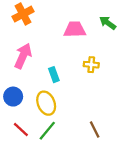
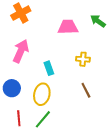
yellow ellipse: (46, 103) -> (42, 94), turned 35
red line: (21, 130) -> (19, 118), turned 42
brown line: (95, 130) -> (86, 90), moved

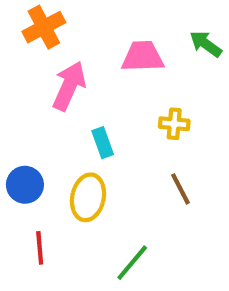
pink arrow: (21, 51) -> (69, 86), moved
green line: (43, 119) -> (132, 263), moved

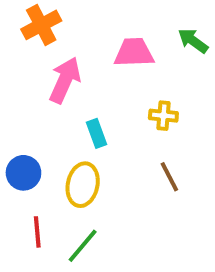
green line: (132, 263) -> (83, 246), moved

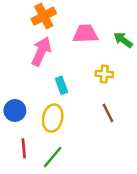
orange cross: (41, 25) -> (44, 16), moved
green arrow: (193, 41) -> (123, 40), moved

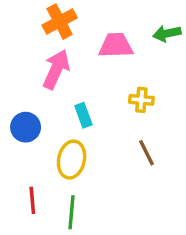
green arrow: (123, 40) -> (167, 33), moved, turned -48
blue circle: (15, 111) -> (26, 127), moved
green line: (53, 157) -> (72, 212), turned -35

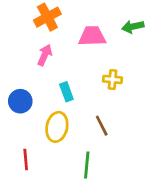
pink arrow: (56, 69) -> (45, 55), size x0.7
brown line: (146, 153) -> (102, 126), moved
green line: (72, 212) -> (87, 165), moved

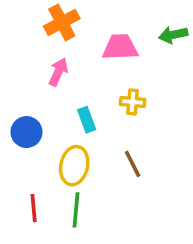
yellow cross: (113, 79) -> (133, 102), moved
green line: (87, 165) -> (76, 210), moved

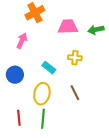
green arrow: (173, 35) -> (96, 30), moved
pink arrow: (58, 72) -> (22, 41), moved
cyan rectangle: (87, 120) -> (49, 68), turned -32

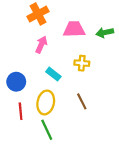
pink arrow: (22, 41) -> (41, 45), moved
red line: (19, 118) -> (21, 111), moved
green line: (43, 119) -> (47, 130), turned -30

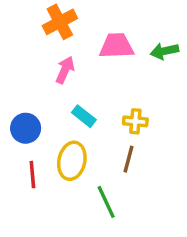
yellow cross: (82, 63) -> (135, 121), moved
brown line: (82, 101) -> (128, 159), turned 42
green line: (47, 130) -> (106, 202), moved

